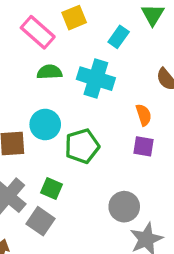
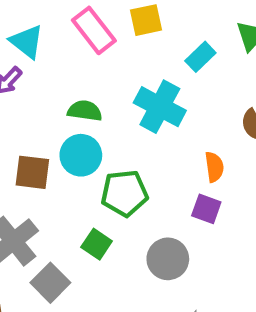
green semicircle: (50, 72) -> (85, 111), moved
green square: (51, 189) -> (97, 244), moved
gray circle: (124, 207) -> (168, 259), moved

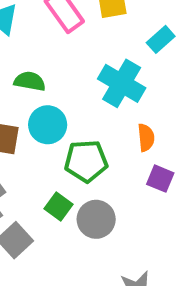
green semicircle: (85, 111) -> (30, 81), moved
orange semicircle: (214, 167) -> (146, 138), moved
gray circle: (168, 259) -> (96, 219), moved

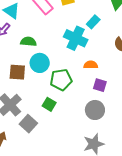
cyan rectangle: (161, 39) -> (93, 22), moved
orange semicircle: (146, 138) -> (91, 65), turned -80
gray circle: (96, 219) -> (95, 110), moved

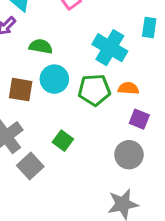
cyan rectangle: (93, 22) -> (149, 27), moved, turned -40
green pentagon: (61, 80) -> (94, 90), moved

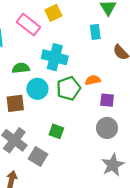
cyan cross: (110, 48) -> (55, 57), moved

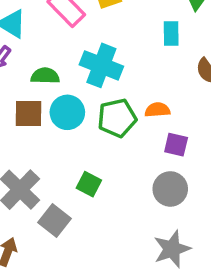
brown square: (15, 103) -> (29, 113), moved

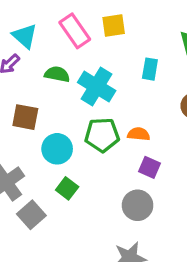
cyan rectangle: (171, 33) -> (150, 69), moved
green semicircle: (45, 76) -> (57, 74), moved
cyan circle: (67, 112) -> (57, 149), moved

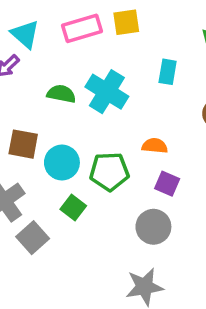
pink rectangle: (75, 31) -> (82, 28), turned -72
green semicircle: (57, 74) -> (61, 94), moved
brown square: (25, 117) -> (23, 144), moved
green pentagon: (102, 135) -> (109, 171), moved

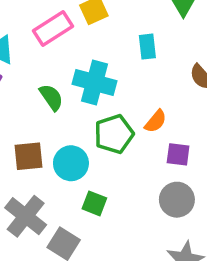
green semicircle: (61, 94) -> (51, 97), turned 60
orange semicircle: (155, 146) -> (156, 121), turned 140
green pentagon: (109, 171) -> (114, 134), moved

